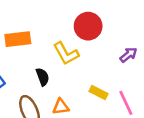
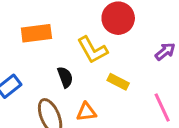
yellow rectangle: (99, 92) -> (118, 82), moved

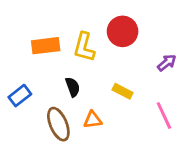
yellow L-shape: (92, 50) -> (84, 47), moved, turned 44

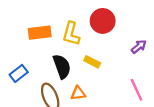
black semicircle: (73, 87) -> (62, 66), size x1.5
yellow rectangle: (123, 91) -> (92, 62), moved

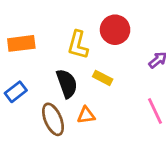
orange rectangle: (40, 33) -> (21, 43), moved

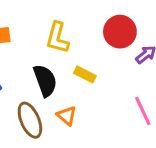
red circle: (115, 30) -> (120, 32), moved
orange triangle: (86, 115) -> (67, 116), turned 48

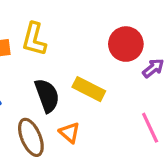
yellow L-shape: (57, 38) -> (34, 39), moved
yellow rectangle: (85, 74) -> (89, 89), size x1.4

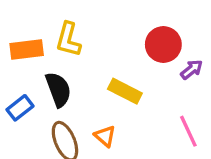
black semicircle: (47, 96) -> (58, 90), moved

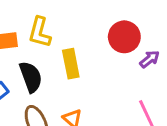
yellow rectangle: (125, 91) -> (71, 64), moved, turned 52

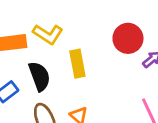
yellow L-shape: (40, 32) -> (48, 34), turned -72

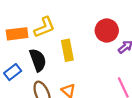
yellow L-shape: (48, 34) -> (44, 27), turned -55

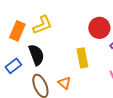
orange rectangle: (17, 34) -> (17, 31), turned -60
yellow rectangle: (67, 50) -> (82, 58), moved

